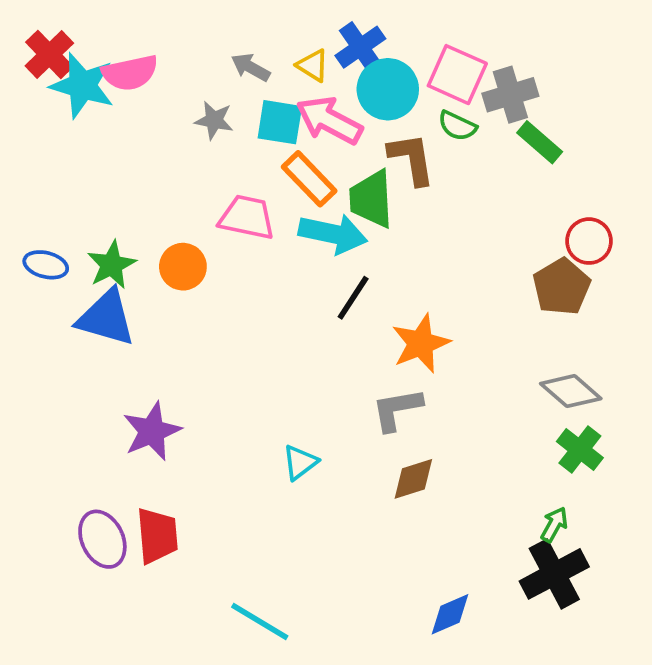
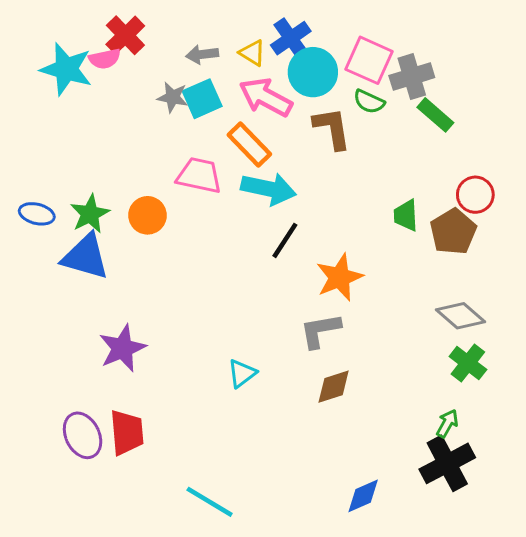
red cross: (49, 54) -> (125, 35), moved
gray arrow: (251, 67) -> (202, 54), turned -36
pink semicircle: (130, 73) -> (105, 59), size x0.7
cyan square: (280, 122) -> (202, 99), moved, turned -33
green trapezoid: (371, 199) -> (406, 215), moved, size x0.7

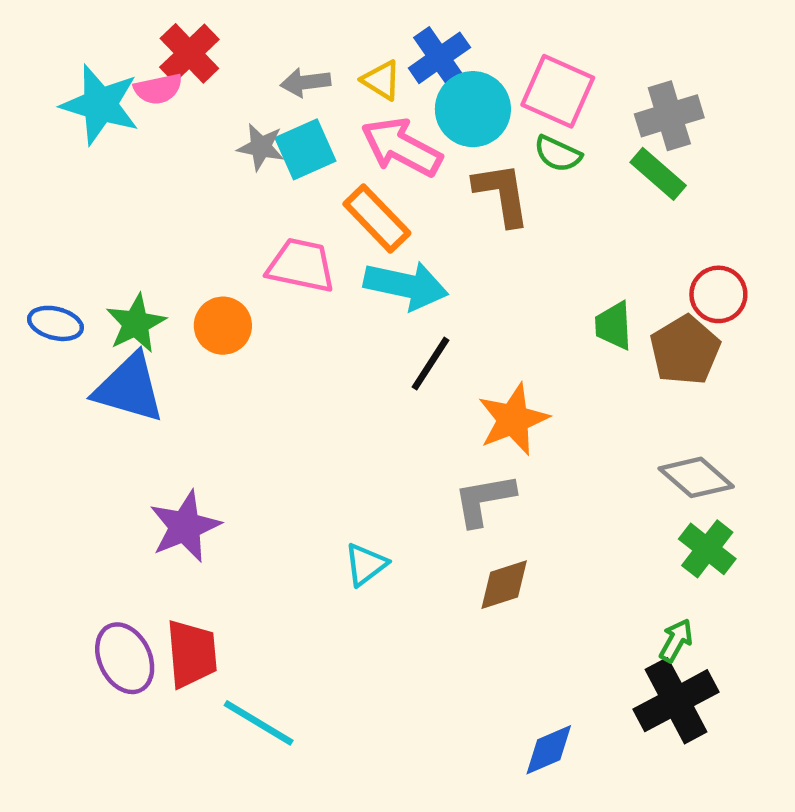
gray cross: (412, 77) -> (669, 116), moved
cyan line: (210, 502) -> (259, 723), moved

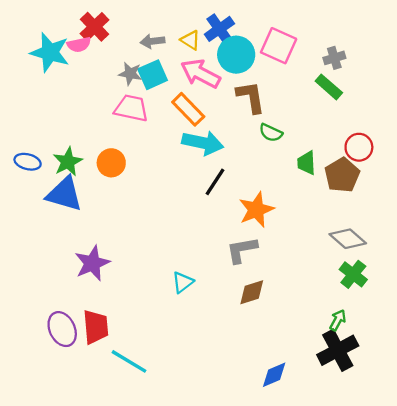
gray cross: (669, 116) -> (334, 58), size x0.7
green semicircle: (558, 154) -> (271, 133), moved
pink trapezoid: (301, 265) -> (131, 108), moved

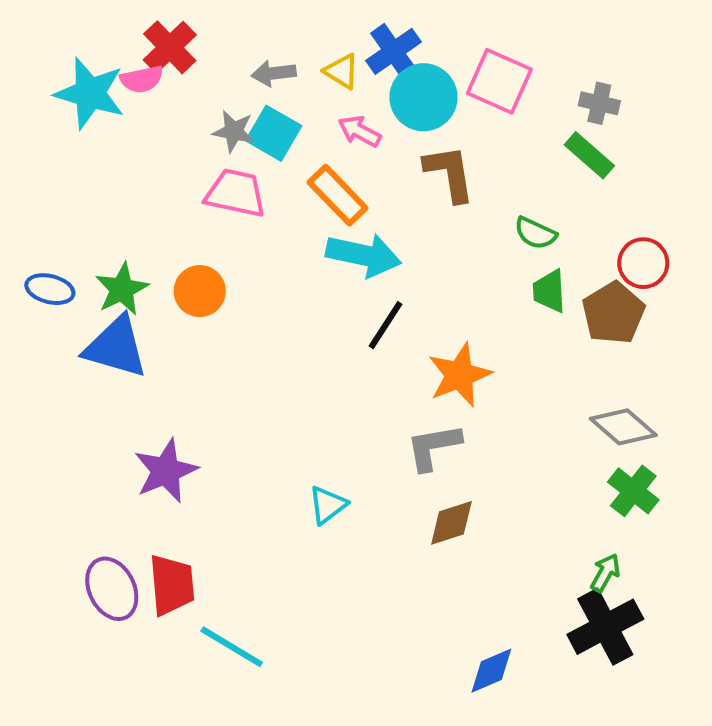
gray cross: (334, 58) -> (599, 103), turned 30
pink arrow: (200, 74) -> (360, 131), size x0.6
cyan square: (153, 75) -> (274, 133), turned -36
green semicircle: (271, 133) -> (535, 233), moved

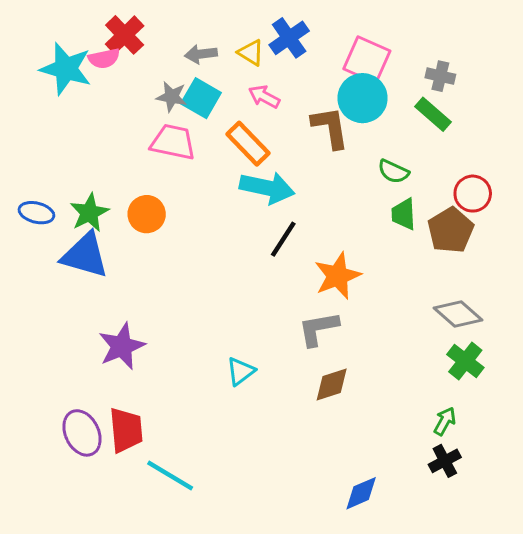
cyan circle: (423, 97) -> (363, 98), moved
black cross: (605, 627) -> (445, 461), size x0.6

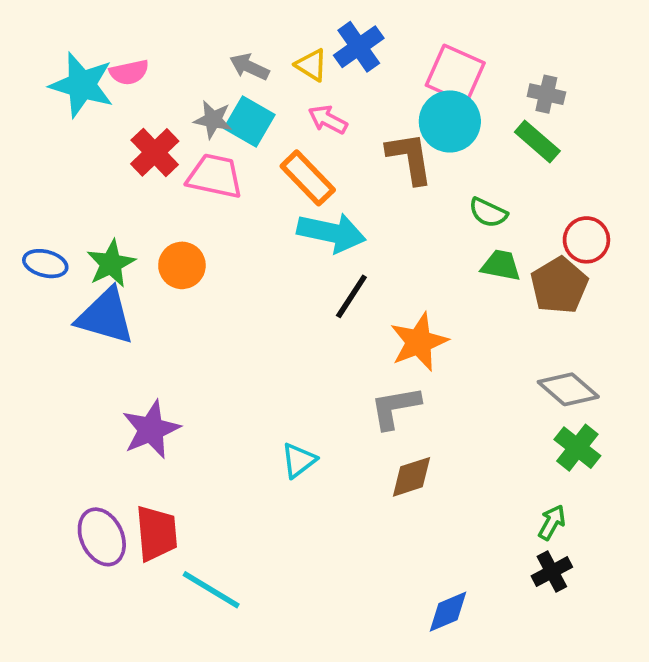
red cross: (125, 35) -> (155, 152), moved
gray arrow: (201, 54) -> (249, 67), turned 32
green trapezoid: (404, 214) -> (501, 265), turned 104

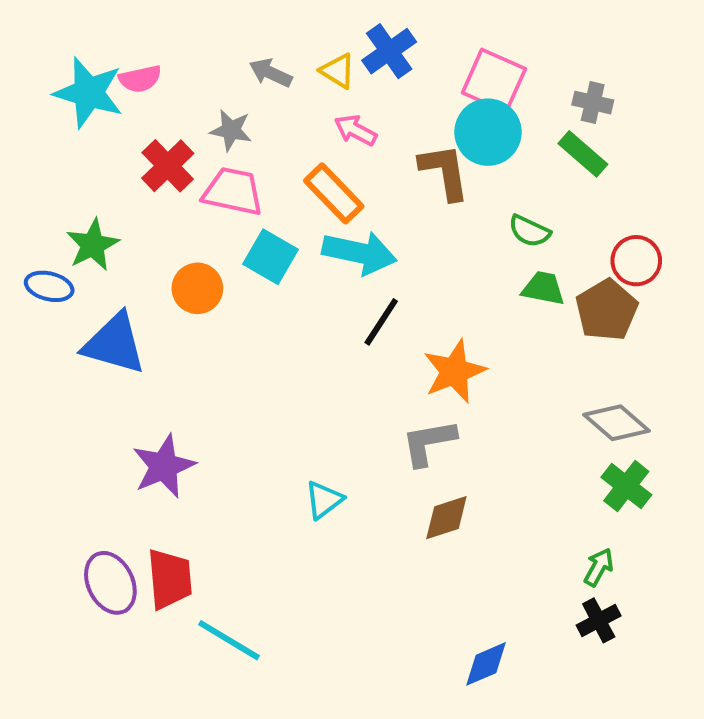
cyan square: (249, 121) -> (271, 257), moved
green star: (111, 264) -> (93, 245), moved

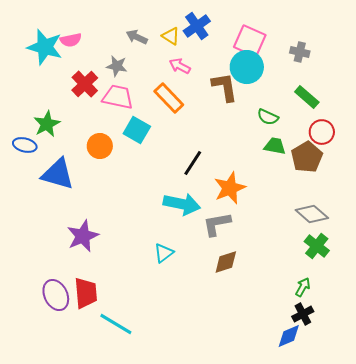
green rectangle: (583, 154) -> (307, 97), moved
cyan arrow: (359, 253) -> (182, 204), moved
blue diamond: (486, 664) -> (289, 336), moved

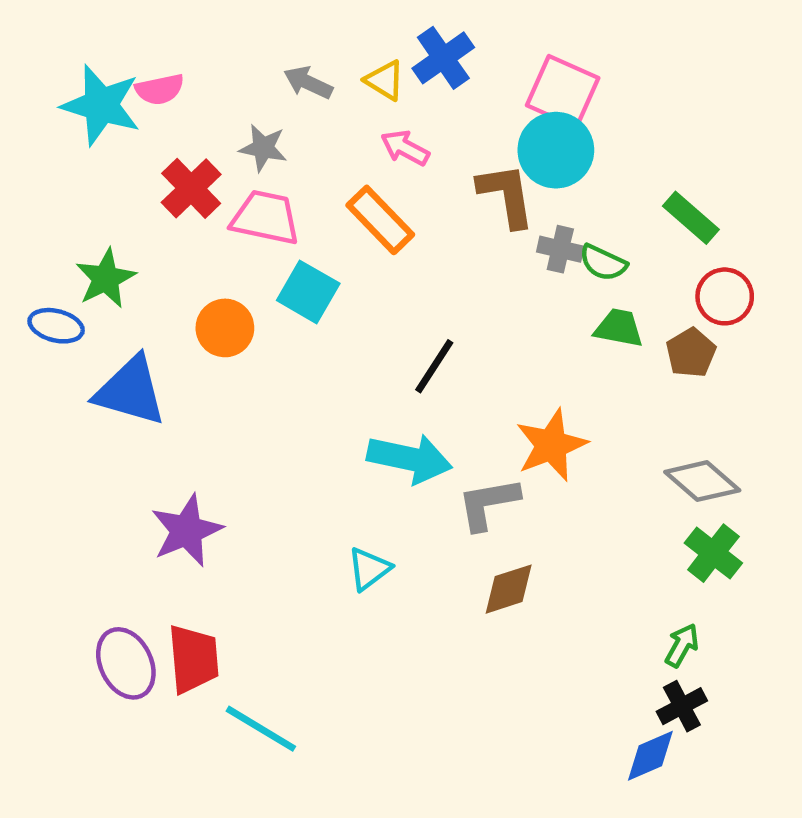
gray cross: (300, 52) -> (560, 249), moved
brown pentagon: (307, 157) -> (691, 353), size x0.7
orange star: (230, 188) -> (551, 445), moved

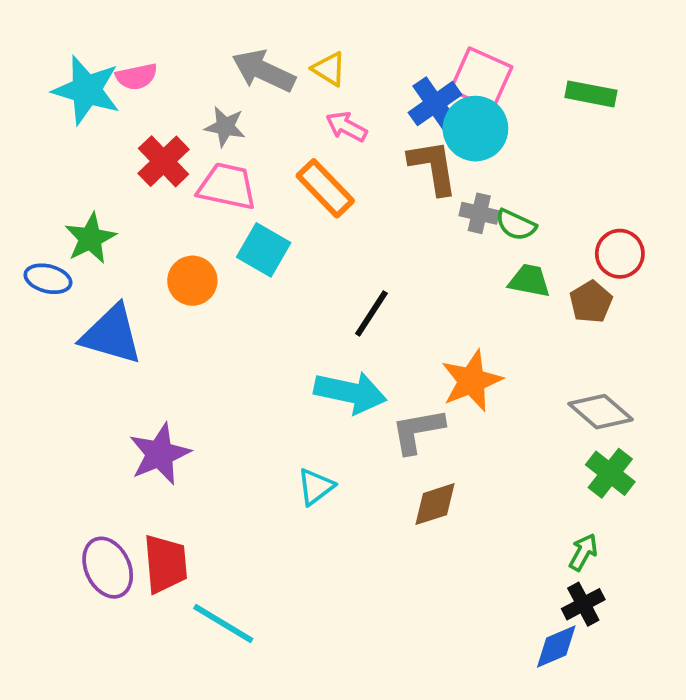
blue cross: (443, 58) -> (435, 104), moved
gray arrow: (308, 83) -> (264, 71), size x1.5
green rectangle: (691, 218) -> (591, 94), moved, turned -30

